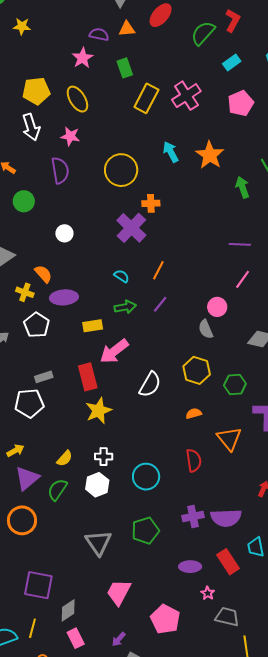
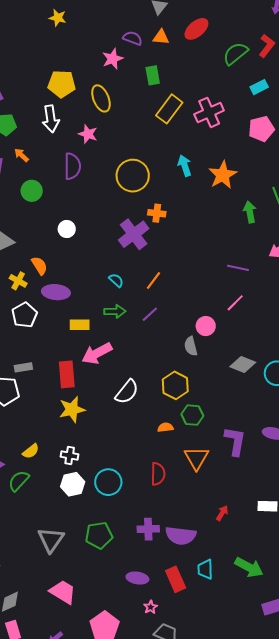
green hexagon: (235, 385) -> (192, 415), moved
white hexagon: (97, 485) -> (73, 484), moved
pink trapezoid: (119, 592) -> (63, 592), turned 84

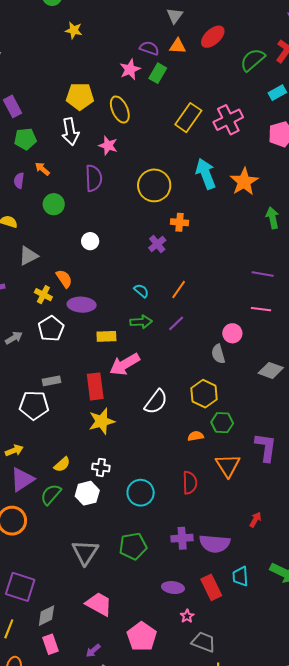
green rectangle: (153, 75) -> (158, 73), moved, turned 42
cyan arrow: (185, 166) -> (206, 174), size x1.4
purple cross: (134, 234) -> (157, 244), size x0.6
pink line: (235, 303) -> (261, 309), turned 54
white hexagon: (73, 484) -> (87, 493), moved

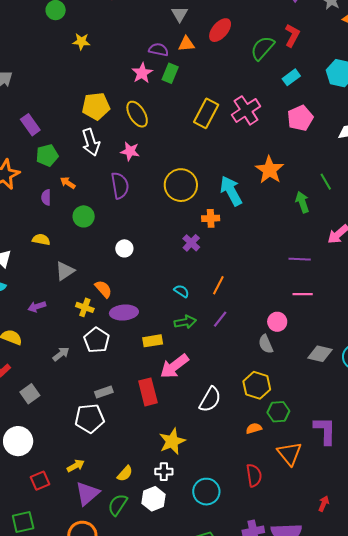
cyan arrow: (206, 174) -> (231, 191), moved
yellow star: (102, 421) -> (172, 441), moved

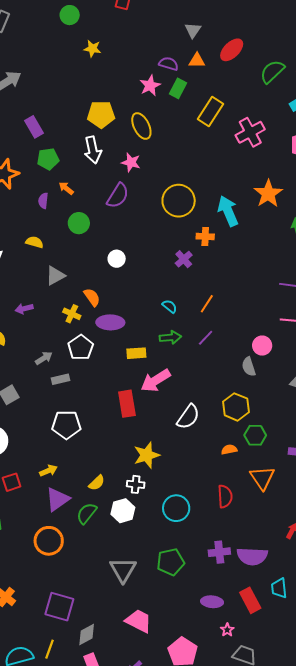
yellow rectangle: (206, 113) -> (211, 112), moved
purple semicircle: (120, 186) -> (118, 196), turned 36
gray rectangle: (104, 392) -> (60, 379), moved

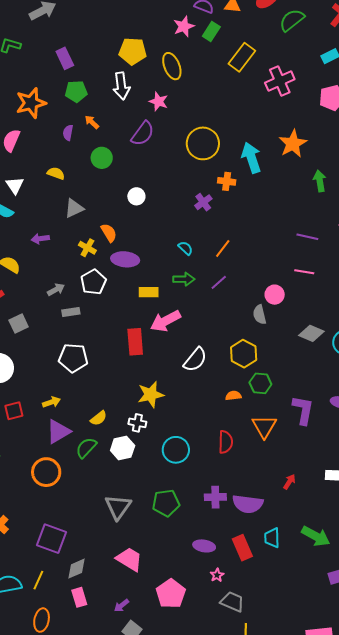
green semicircle: (272, 72) -> (292, 20), moved

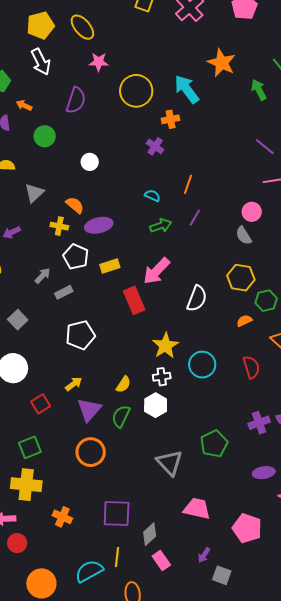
pink star: (159, 102) -> (99, 62), moved
purple line: (307, 237) -> (265, 147), turned 45
yellow rectangle: (149, 292) -> (110, 266), moved
cyan circle: (176, 450) -> (202, 365), moved

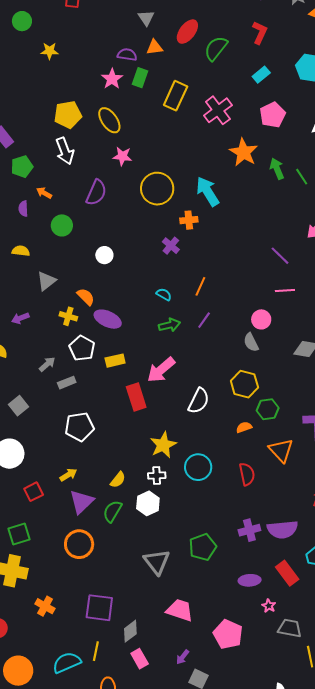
orange star: (222, 63) -> (243, 152), moved
green arrow: (259, 90) -> (277, 169), moved
purple ellipse: (99, 225) -> (108, 319), turned 32

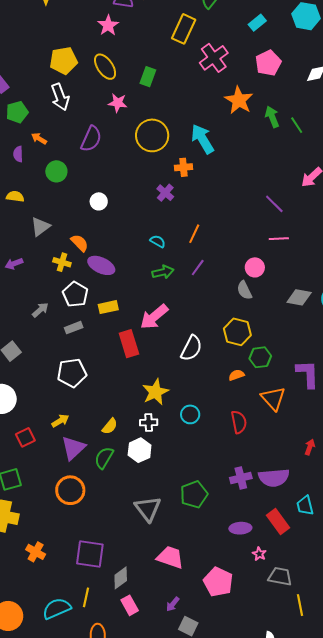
green rectangle: (140, 78) -> (148, 77), moved
yellow rectangle: (176, 96) -> (184, 29), moved
gray rectangle: (67, 383) -> (74, 328), moved
cyan circle: (198, 467) -> (190, 414), size x0.7

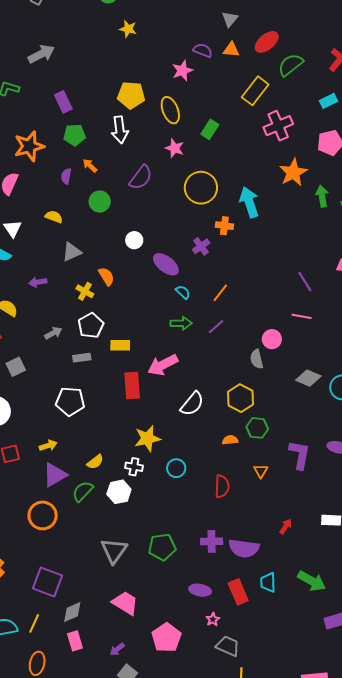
purple ellipse: (101, 265) -> (166, 264), moved
orange triangle: (273, 398) -> (261, 471), size x0.6

